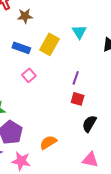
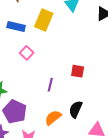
purple line: (76, 78) -> (50, 85), moved
black semicircle: (89, 124) -> (76, 109), moved

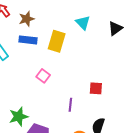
blue rectangle: (16, 26) -> (28, 40), moved

